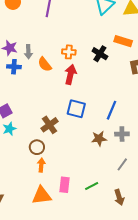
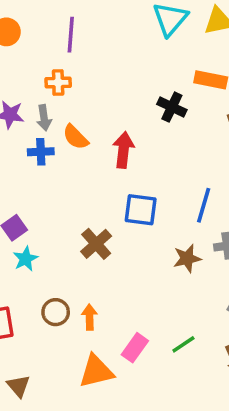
orange cross: (69, 52) -> (58, 83), moved
blue cross: (14, 67) -> (41, 152), moved
brown circle: (37, 147) -> (56, 312), moved
pink rectangle: (64, 185) -> (135, 348), turned 35

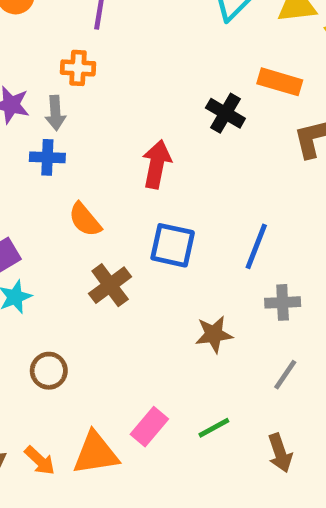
orange semicircle: (76, 137) -> (85, 220), moved
brown star: (187, 258) -> (214, 334), moved
orange arrow: (89, 317) -> (40, 460), moved, turned 130

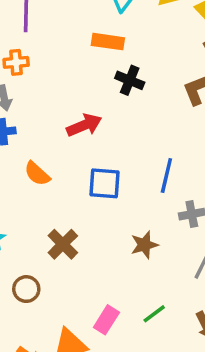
orange rectangle: (280, 82) -> (108, 42), moved
red arrow: (157, 164) -> (84, 125), turned 64
brown cross: (110, 285) -> (63, 244), moved

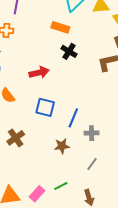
blue line: (166, 175) -> (73, 118), moved
pink rectangle: (106, 320) -> (37, 194), moved

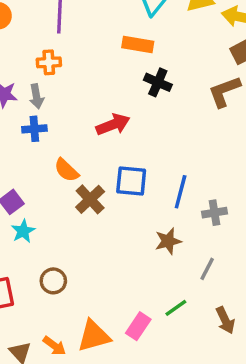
brown cross: (16, 138) -> (90, 199), moved
gray line: (92, 164) -> (207, 269), moved

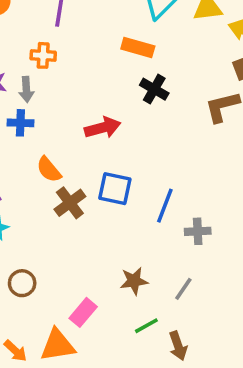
brown star: (168, 241) -> (134, 281), moved
brown arrow: (225, 320) -> (178, 346), moved
pink rectangle: (138, 326) -> (83, 312), moved

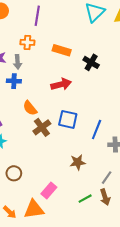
orange rectangle: (138, 47) -> (62, 50), moved
brown star: (134, 281) -> (78, 162), moved
brown arrow: (178, 346) -> (105, 197), moved

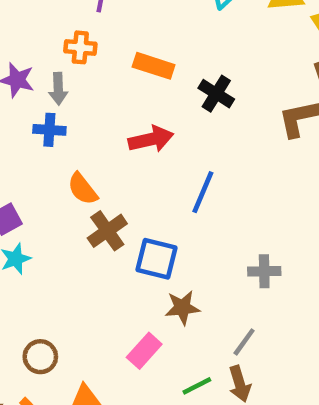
blue square: (68, 119) -> (157, 259), moved
blue line: (97, 130) -> (203, 192), moved
brown circle: (14, 173) -> (40, 357), moved
pink rectangle: (49, 190) -> (144, 351), moved

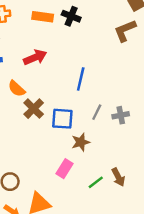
black cross: (216, 94) -> (71, 16), moved
red arrow: (151, 139) -> (35, 57), moved
gray line: (244, 342) -> (97, 112), moved

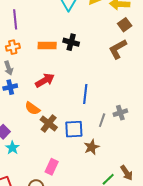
gray cross: (121, 115) -> (120, 113), moved
pink rectangle: (65, 169) -> (52, 167), moved

